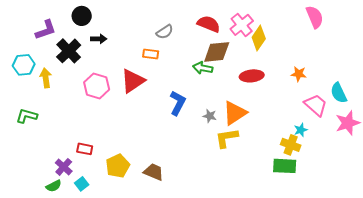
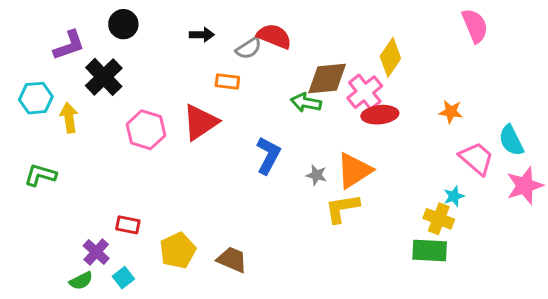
red semicircle: (209, 24) -> (274, 36), moved
pink cross: (242, 25) -> (365, 92), moved
black arrow: (99, 39) -> (202, 35), moved

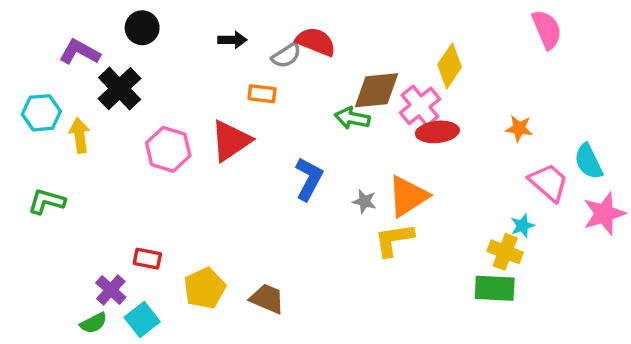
purple L-shape: (69, 45) -> (80, 52), turned -132
cyan square: (123, 278) -> (142, 320), size x1.4

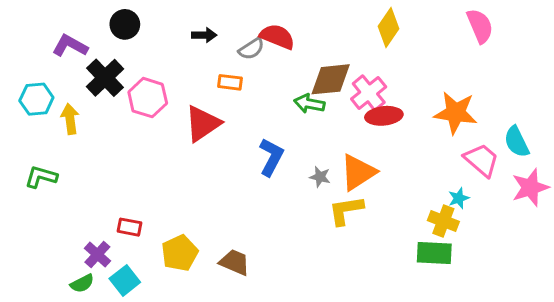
yellow diamond: (450, 66) -> (389, 27), moved
orange star: (519, 128) -> (456, 113), size x1.8
pink hexagon: (168, 149) -> (148, 98), moved

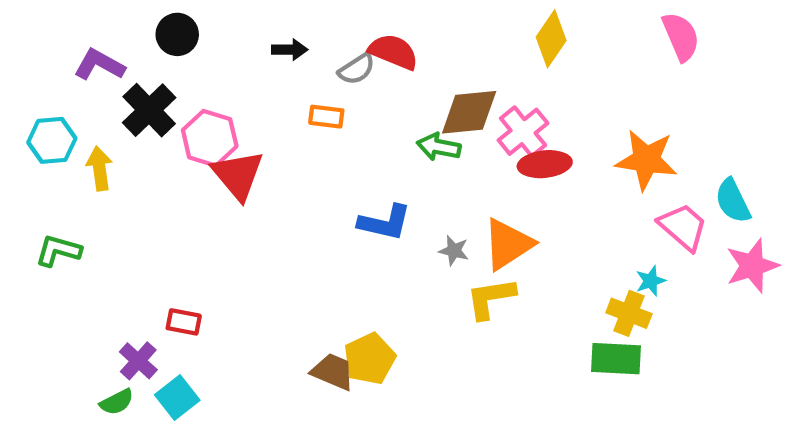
red triangle: (203, 123) -> (238, 175), moved, turned -36
blue L-shape: (271, 157) -> (385, 222), turned 75
yellow pentagon: (180, 253) -> (370, 359), moved

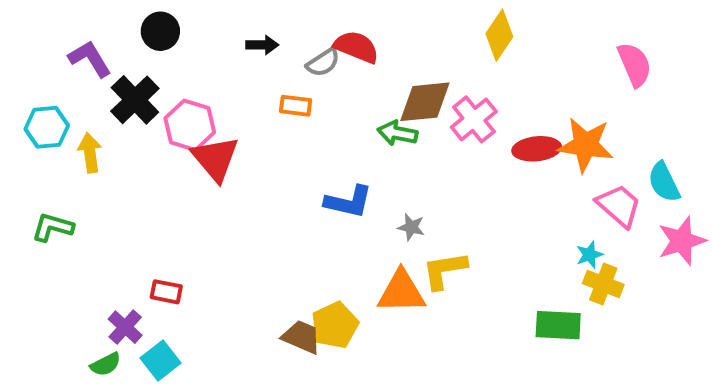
pink semicircle: (681, 37) -> (635, 65), moved
purple L-shape: (99, 65) -> (90, 59), turned 30
red ellipse: (545, 164) -> (537, 149), moved
orange triangle: (508, 244) -> (401, 292), moved, turned 32
yellow cross: (629, 313) -> (603, 284), moved

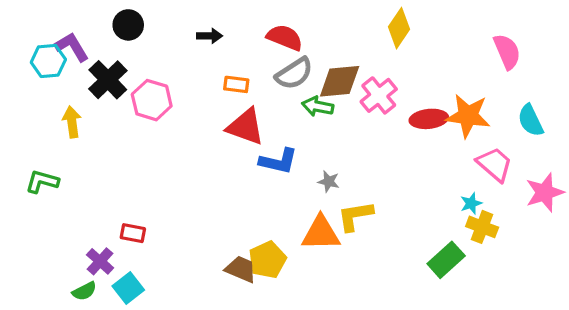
gray semicircle: (323, 63) -> (294, 73), moved, size x1.4
cyan hexagon: (47, 127) -> (48, 61), moved
red triangle: (215, 159) -> (246, 127), moved, turned -30
cyan semicircle: (664, 182) -> (531, 120), moved
green rectangle: (558, 325) -> (446, 260), turned -45

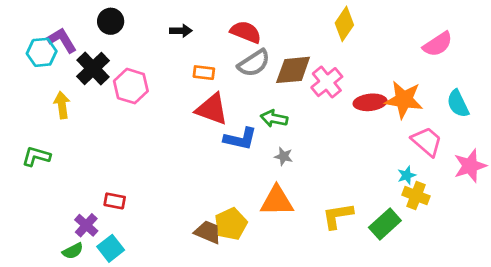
pink semicircle: (507, 52) -> (438, 44), turned 80
green arrow: (318, 106) -> (274, 119), moved
yellow L-shape: (355, 216) -> (338, 216), moved

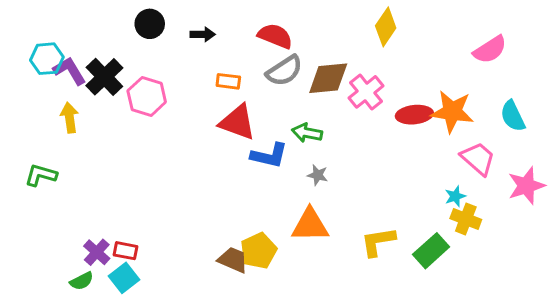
black circle: (111, 21) -> (150, 24), moved
purple L-shape: (62, 40) -> (70, 71), moved
red rectangle: (115, 201) -> (126, 251), moved

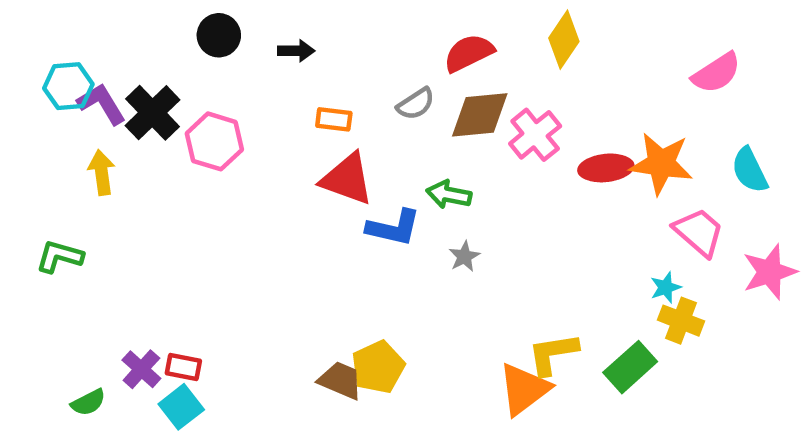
red semicircle: (275, 36) -> (469, 53), moved, turned -48
gray semicircle: (284, 71) -> (416, 104), size x0.7
gray star: (318, 175) -> (464, 256), turned 30
orange triangle: (310, 225) -> (524, 389), moved, turned -36
green semicircle: (82, 281) -> (88, 402), moved

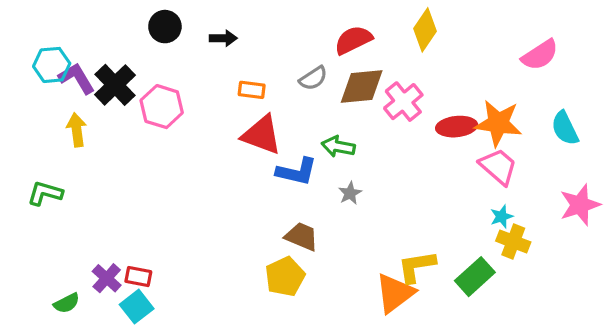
pink trapezoid: (699, 232) -> (498, 167), moved
brown trapezoid: (340, 380) -> (302, 237), moved

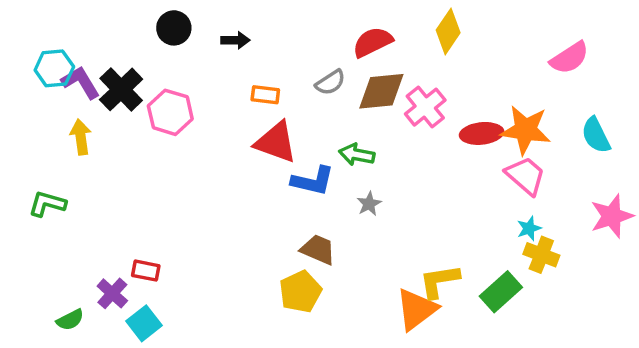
red rectangle: (138, 277) -> (146, 271), moved

